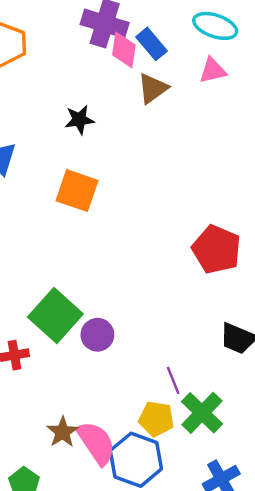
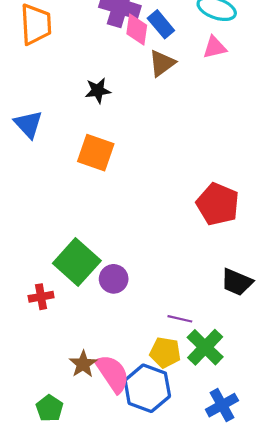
purple line: (173, 380) -> (180, 319), turned -55

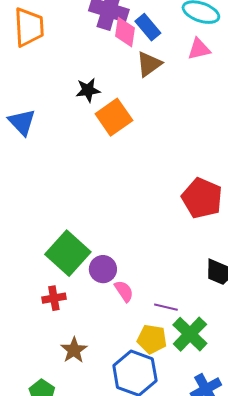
orange square: (96, 153) -> (114, 117), moved, turned 36
red cross: (41, 297) -> (54, 298), moved
pink semicircle: (113, 374) -> (124, 291), moved, size x0.6

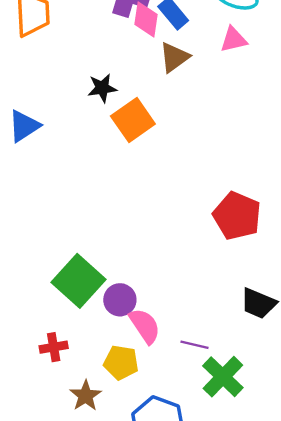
blue triangle: (22, 122) -> (24, 126), turned 40
pink semicircle: (124, 291) -> (145, 326), size x1.4
red cross: (54, 298) -> (54, 347), moved
yellow pentagon: (152, 339) -> (121, 363), moved

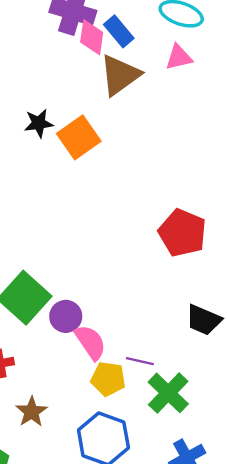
brown triangle: (174, 57) -> (120, 75), size x1.4
black star: (102, 88) -> (39, 123), moved
yellow pentagon: (121, 363) -> (108, 379), moved

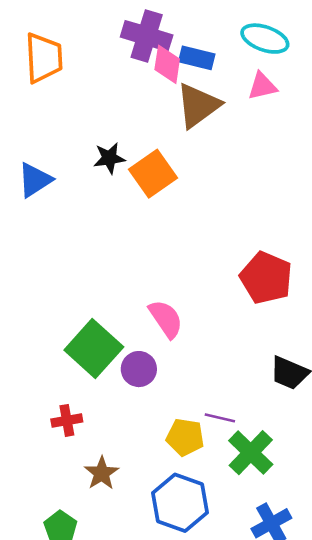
blue rectangle: (119, 31) -> (197, 58), turned -36
pink semicircle: (90, 342) -> (166, 319), moved

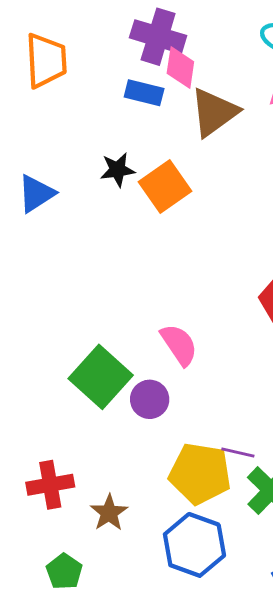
blue rectangle: (197, 58) -> (144, 93), moved
red cross: (67, 420) -> (50, 485), moved, size x1.4
yellow pentagon: (185, 437) -> (200, 474), size x1.5

